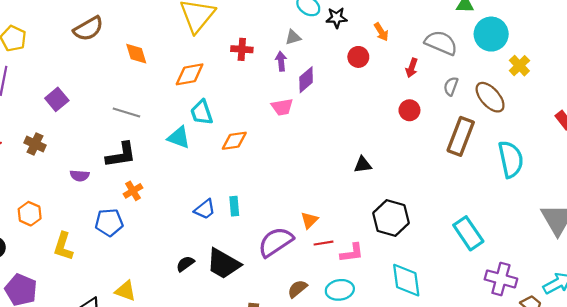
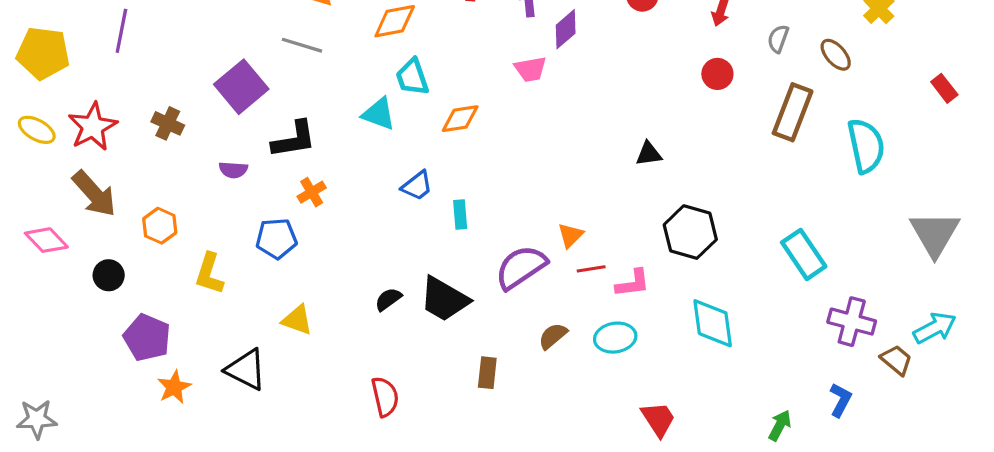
brown ellipse: (490, 97) -> (836, 55), size x0.7
purple square: (57, 99) -> (241, 87), moved, size x1.5
gray line: (126, 112) -> (302, 45), moved
blue trapezoid: (205, 209) -> (417, 186), moved
yellow triangle: (125, 291) -> (297, 320), moved

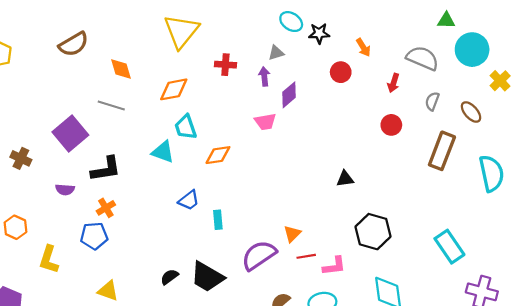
orange cross: (312, 192) -> (106, 208), moved

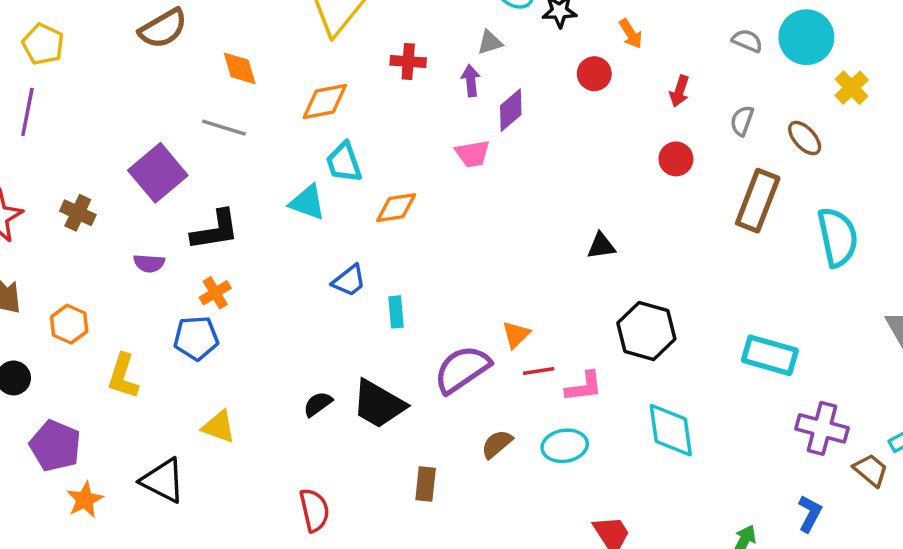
gray semicircle: (423, 58) -> (747, 41), moved, size x0.6
cyan rectangle: (449, 247) -> (770, 355), turned -40

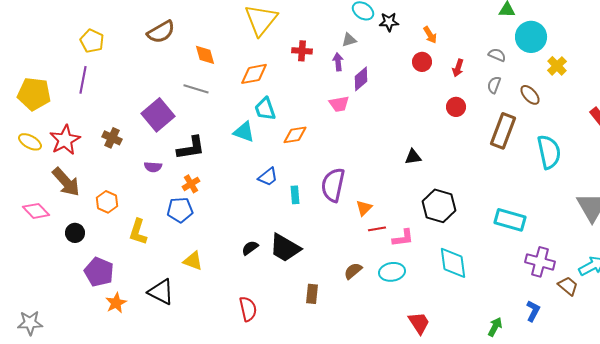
gray semicircle: (747, 41) -> (497, 55), moved
red circle: (594, 74) -> (422, 62), moved
purple semicircle: (462, 369) -> (333, 185), moved, turned -44

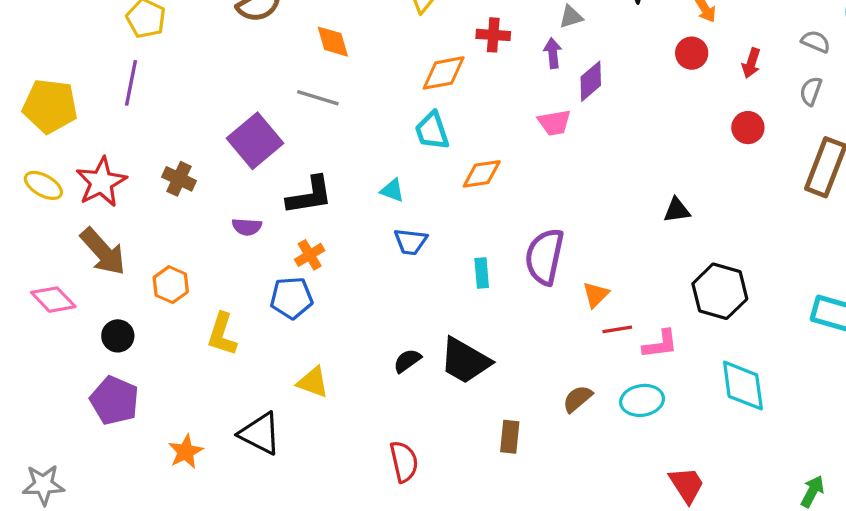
orange diamond: (254, 74) -> (444, 73), moved
cyan triangle: (244, 132) -> (392, 190), moved, size x0.7
blue trapezoid: (268, 177) -> (411, 242), moved, turned 45
purple pentagon: (99, 272) -> (115, 400), moved

